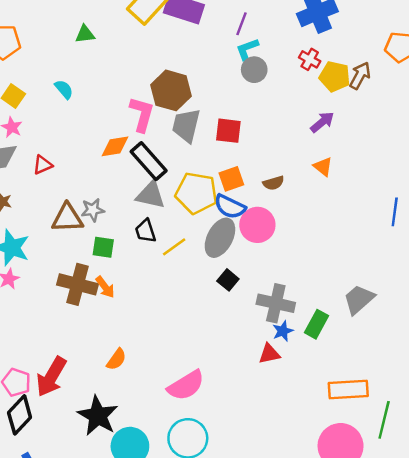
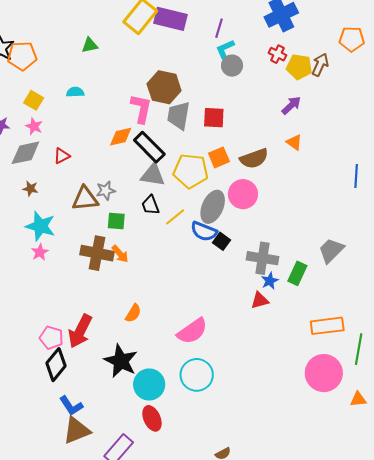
cyan semicircle: (64, 89) -> (75, 92), turned -48
brown semicircle: (273, 183) -> (254, 158), size x1.6
blue semicircle: (230, 207) -> (204, 231), moved

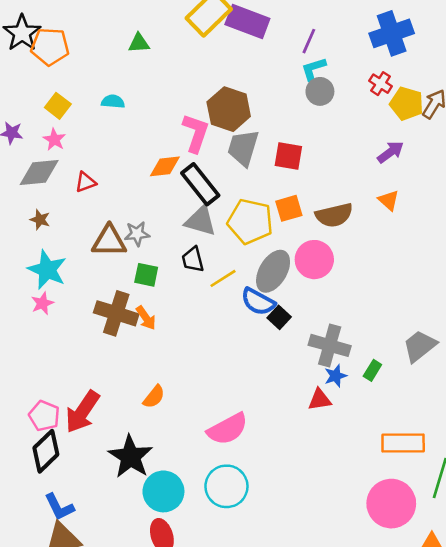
green rectangle: (297, 273) -> (372, 370), size x0.7

